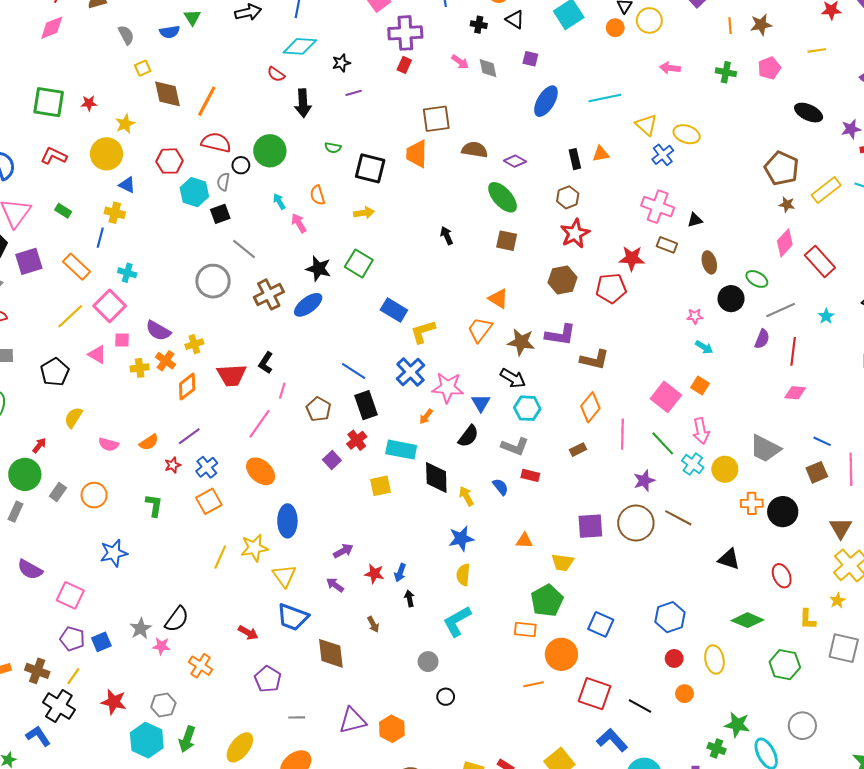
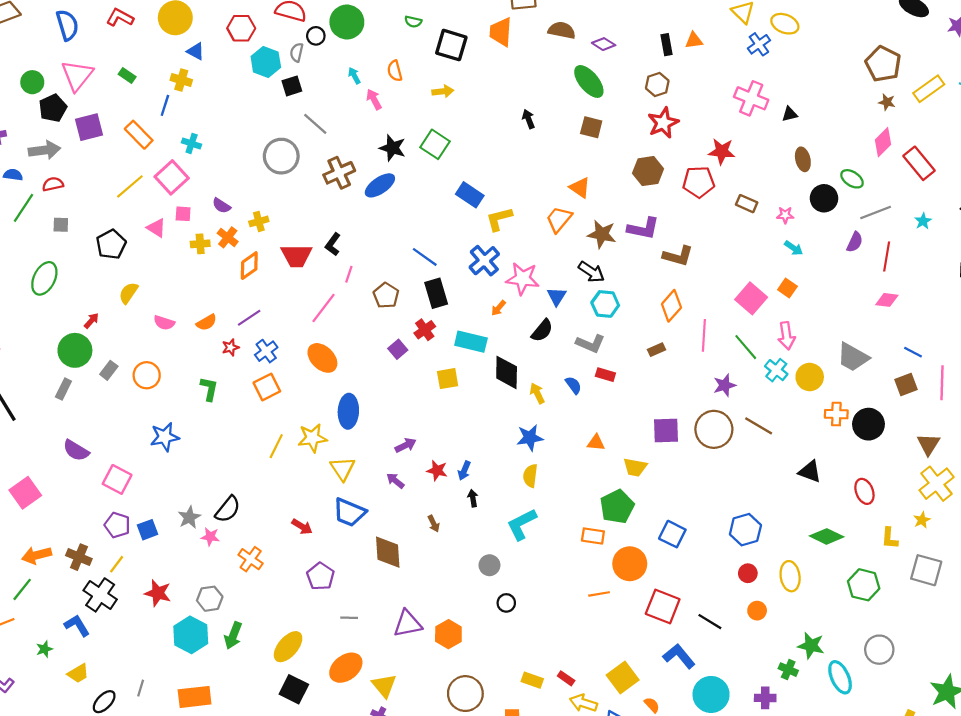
brown rectangle: (667, 245) -> (747, 204), moved
purple semicircle: (158, 331) -> (221, 206), size x0.7

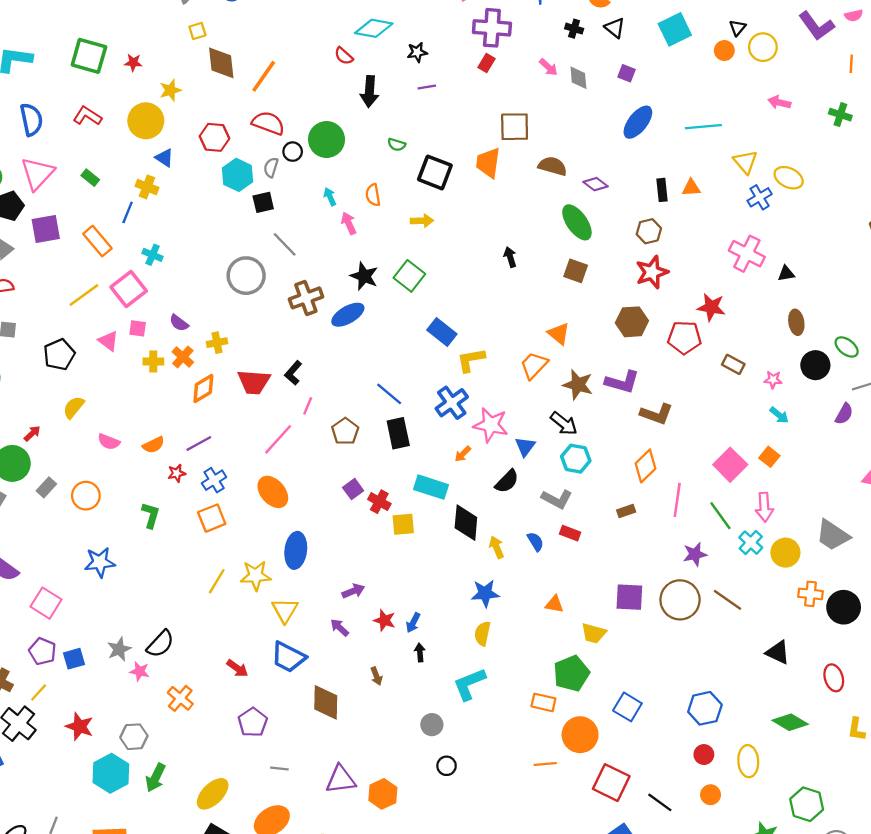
red cross: (425, 330) -> (379, 502), moved, turned -30
green hexagon: (864, 585) -> (807, 804), moved

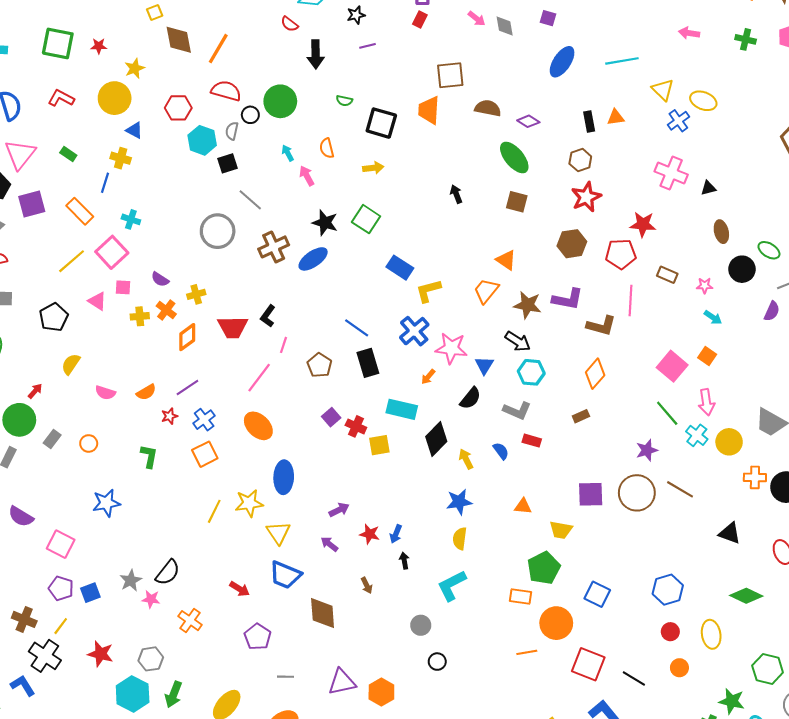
orange circle: (86, 496) -> (89, 443), size x0.7
pink line: (677, 500) -> (631, 301), moved
black diamond: (466, 523) -> (436, 439), turned 44

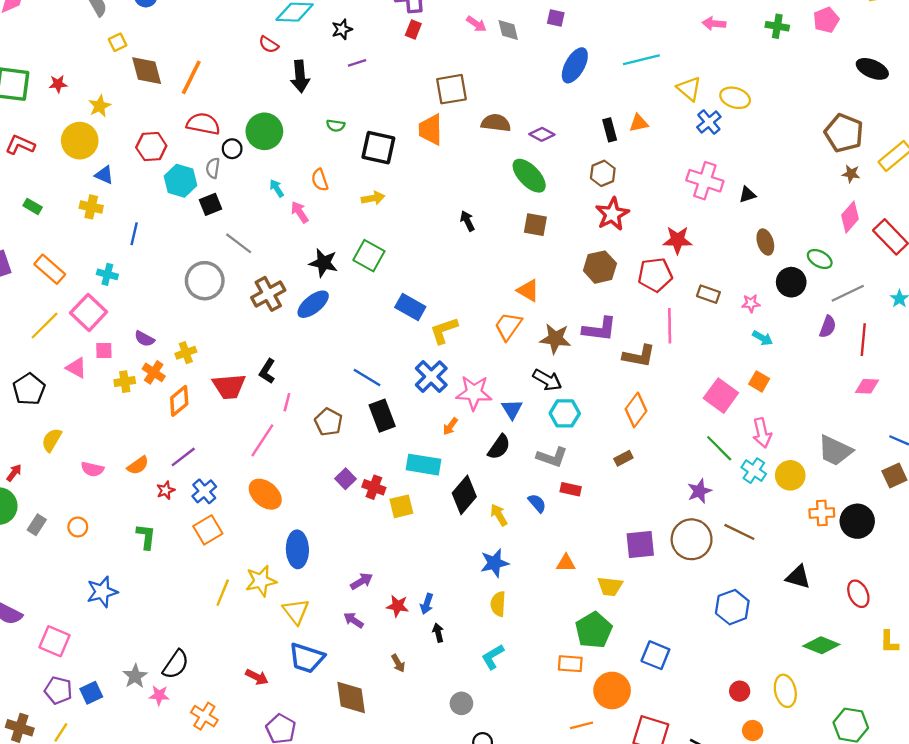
blue line: (105, 183) -> (134, 234), moved
cyan L-shape: (452, 585) -> (493, 657), size x0.7
blue hexagon: (668, 590) -> (732, 607), moved

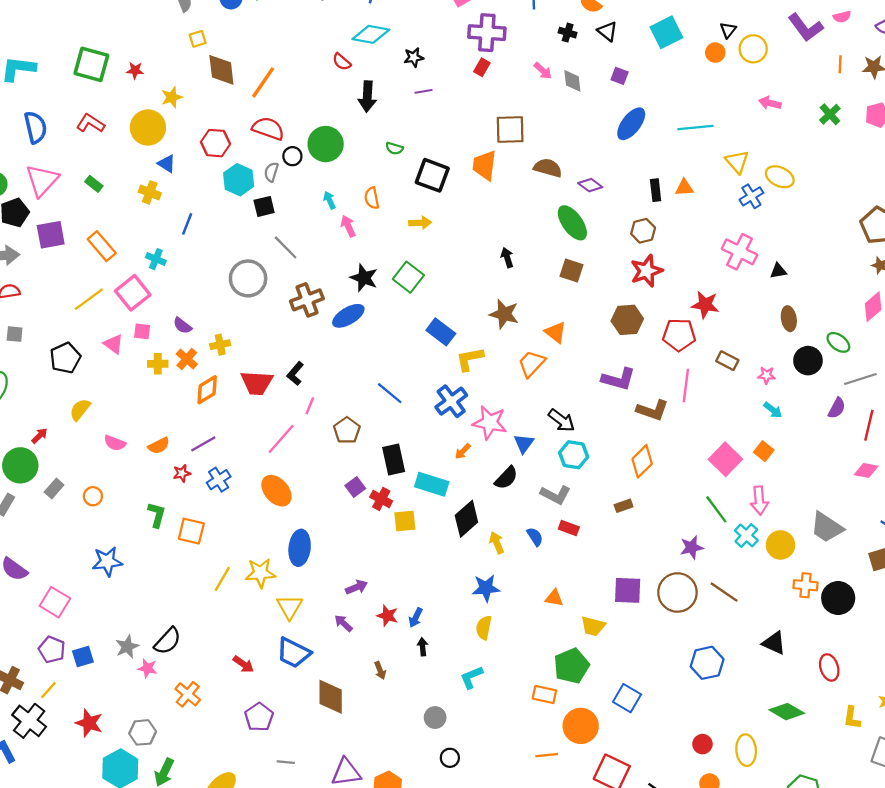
green cross: (777, 26) -> (830, 114), turned 30
brown star: (555, 339) -> (504, 314), moved
black rectangle: (382, 416) -> (394, 460), moved
orange square: (208, 530) -> (191, 531), moved, turned 36

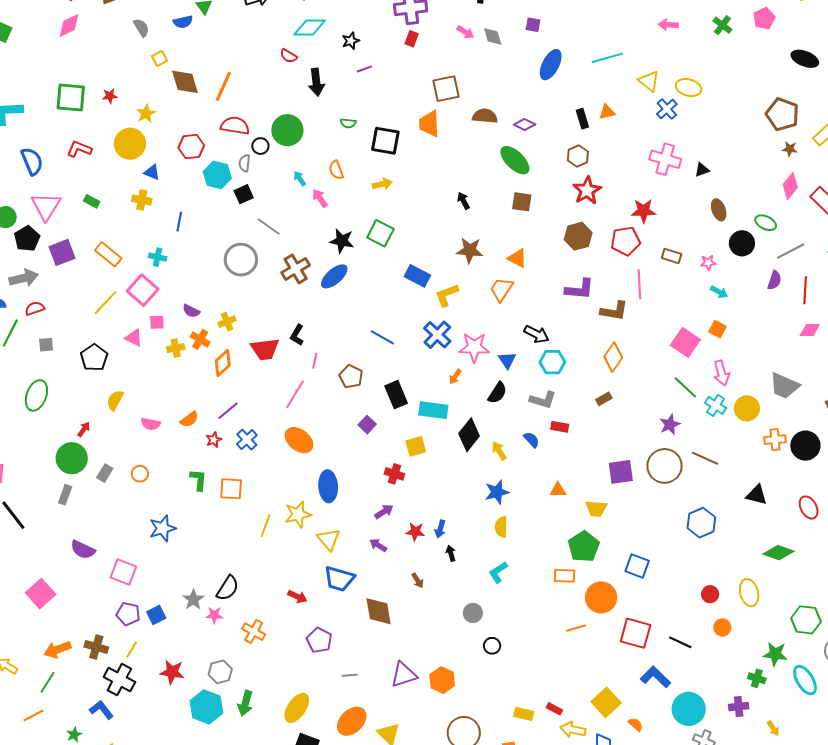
red cross: (381, 499) -> (394, 474), moved

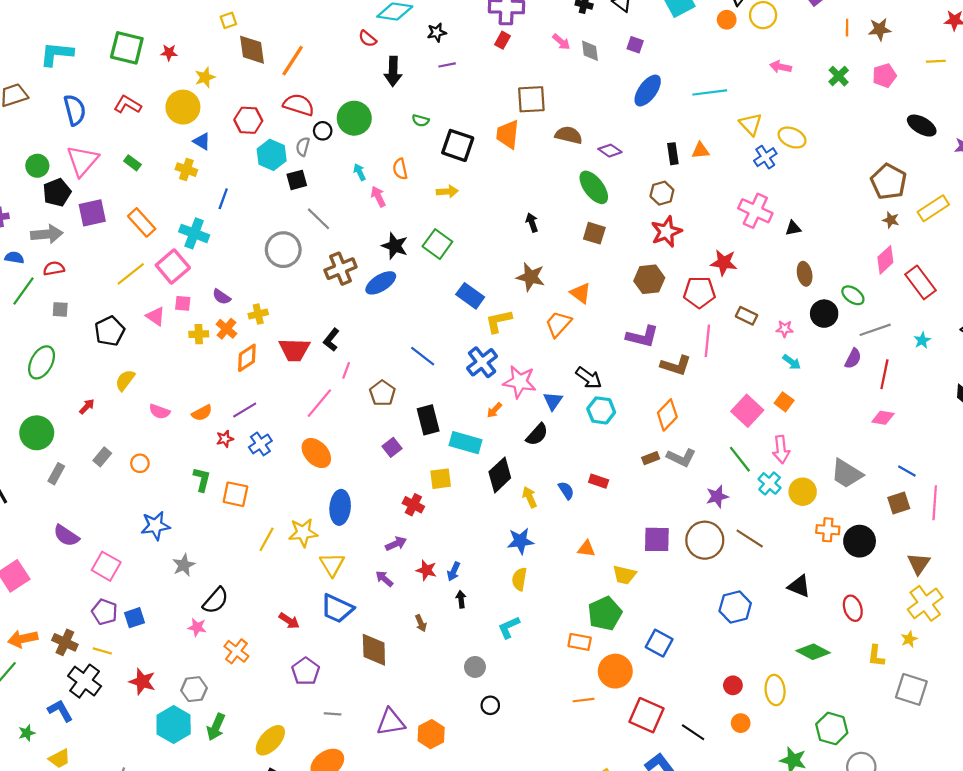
cyan cross: (158, 257) -> (194, 233), size x1.5
gray L-shape: (543, 400) -> (681, 457), moved
green circle: (72, 458) -> (37, 433), moved
gray star: (193, 599) -> (184, 565), moved
yellow line: (132, 650) -> (102, 651), turned 66

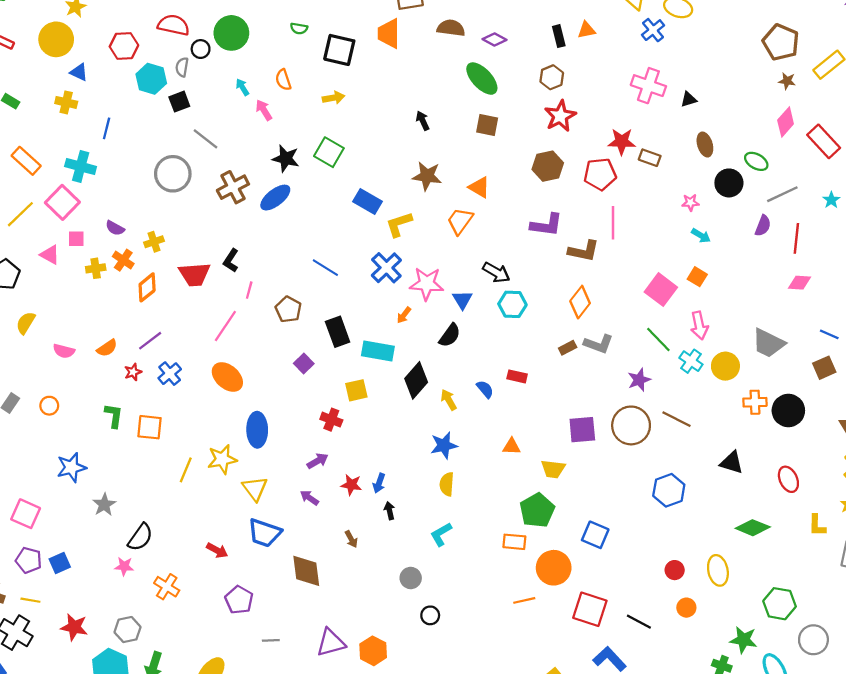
brown rectangle: (747, 316) -> (650, 158), moved

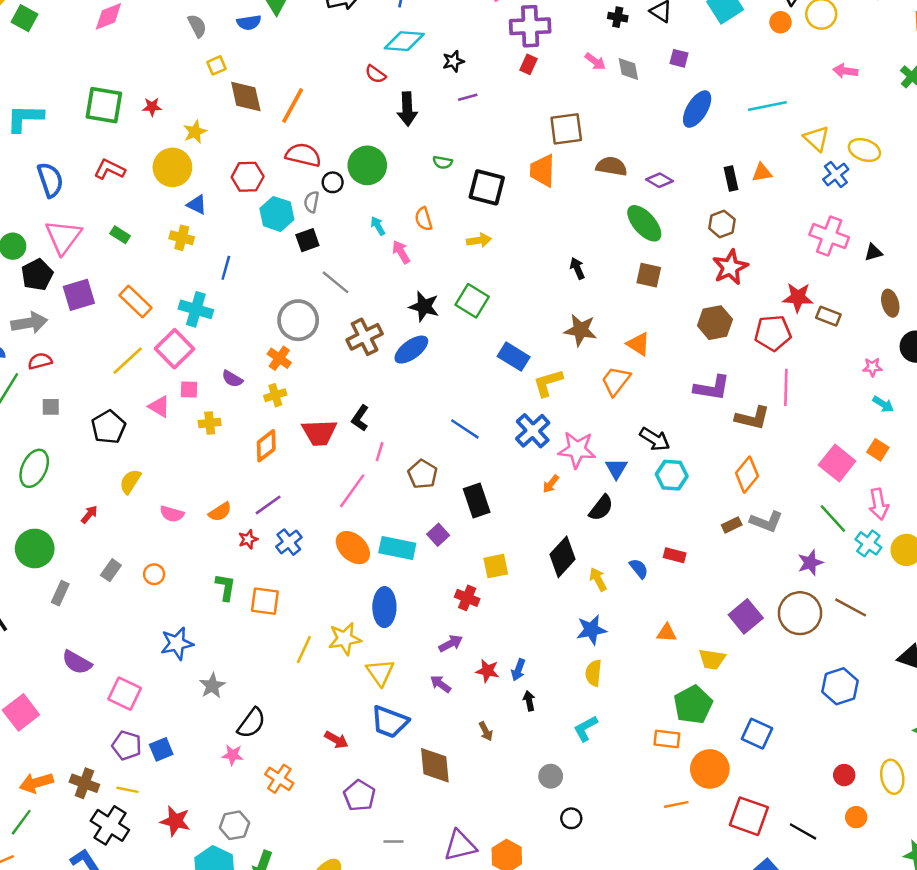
orange cross: (123, 260) -> (279, 358), moved
cyan rectangle: (378, 351) -> (397, 548), moved
purple square: (582, 430) -> (746, 616), turned -36

